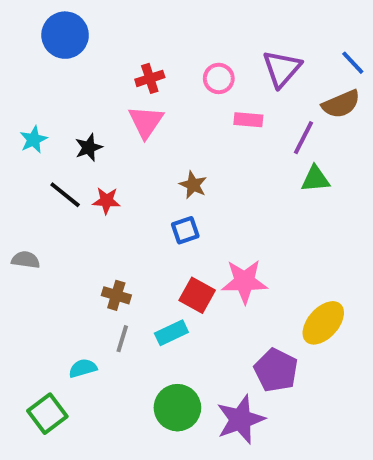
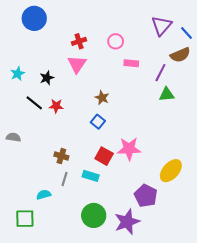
purple triangle: (282, 69) -> (161, 26), moved
blue square: (185, 230) -> (98, 122), turned -32
cyan rectangle: (171, 333) -> (91, 176), turned 42
green square: (47, 414) -> (25, 219), turned 36

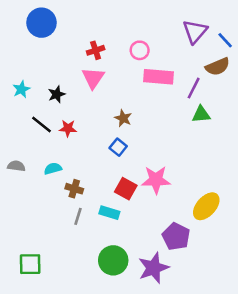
pink rectangle: (131, 63) -> (158, 77), size x1.6
cyan semicircle: (44, 195) -> (53, 169), moved

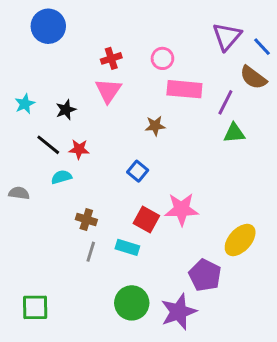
brown semicircle: (218, 67) -> (253, 77), turned 60
brown star: (123, 118) -> (155, 126), moved, turned -30
cyan semicircle: (53, 169) -> (61, 177), moved

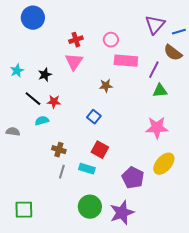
blue line: (262, 47) -> (179, 32), turned -64
pink star: (182, 209) -> (157, 128), moved
purple pentagon: (205, 275) -> (133, 178), moved

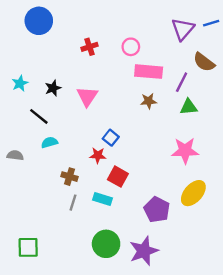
blue line: (179, 32) -> (211, 23), moved
pink triangle: (74, 62) -> (87, 96), moved
brown star: (106, 86) -> (149, 101), moved
red star: (54, 102) -> (98, 155), moved

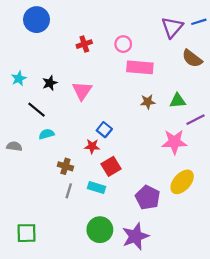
purple line: (182, 82) -> (195, 120), moved, turned 36
brown star: (149, 101) -> (148, 102), moved
red square: (118, 177) -> (111, 166), turned 30

